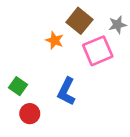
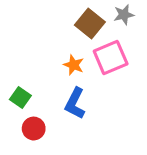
gray star: (117, 25) -> (124, 15), moved
orange star: (55, 40) -> (74, 65), moved

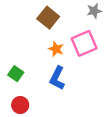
brown square: (90, 24) -> (48, 18), moved
red circle: (34, 129) -> (20, 105), moved

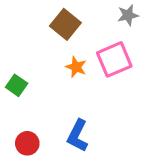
green square: (16, 74) -> (17, 85), moved
blue L-shape: (57, 78) -> (78, 136), moved

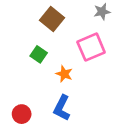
orange star: (76, 67) -> (64, 74), moved
green square: (17, 85) -> (39, 54), moved

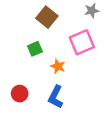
green square: (39, 54) -> (35, 49), turned 32
red circle: (22, 114) -> (20, 94), moved

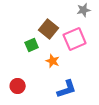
brown square: (47, 17) -> (49, 29), moved
blue L-shape: (56, 97) -> (67, 89), moved, turned -135

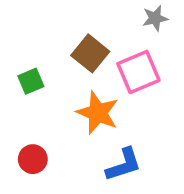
green square: (32, 45) -> (31, 81), moved
orange star: (53, 61) -> (98, 113), size x1.6

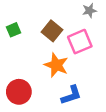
green square: (31, 81) -> (14, 30), moved
red circle: (33, 159) -> (19, 92), size x1.5

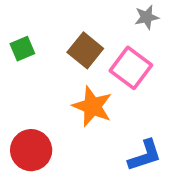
pink square: (80, 42) -> (131, 68), turned -30
blue L-shape: (71, 95) -> (145, 155), moved

